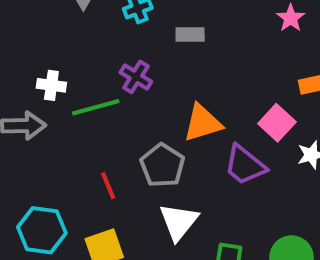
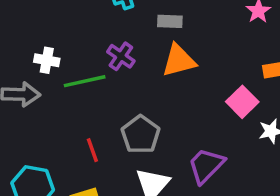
orange triangle: (202, 123) -> (179, 60), moved
purple trapezoid: (245, 165) -> (206, 165), moved, turned 93

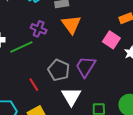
orange triangle: (179, 60) -> (71, 24), turned -40
purple trapezoid: (206, 165) -> (86, 67), moved

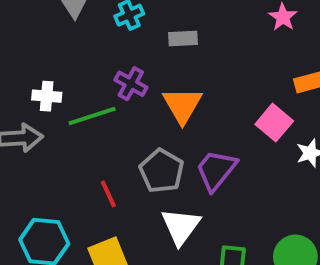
orange triangle: (71, 24) -> (182, 105), moved

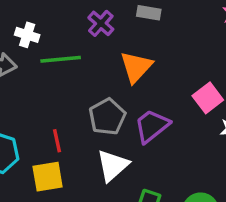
purple cross: (131, 84) -> (101, 23), moved
red line: (108, 194) -> (57, 141), moved

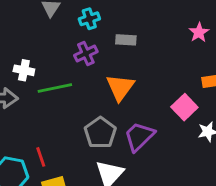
purple cross: (101, 23) -> (86, 53), turned 30
red line: (57, 141) -> (41, 157), moved

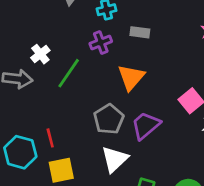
white cross: (24, 70) -> (40, 54), turned 36
green line: (55, 88) -> (69, 73), turned -48

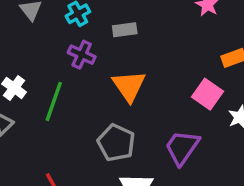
purple cross: (101, 42) -> (82, 55), turned -30
purple trapezoid: (146, 125) -> (182, 147), moved

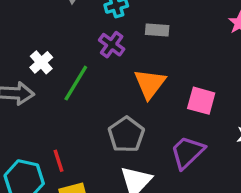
pink square: (207, 94) -> (201, 101), moved, turned -32

